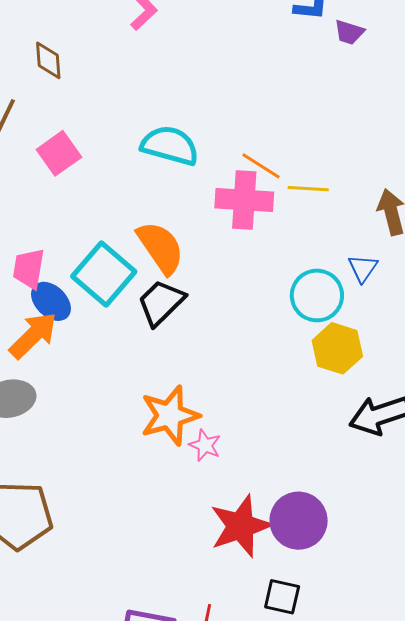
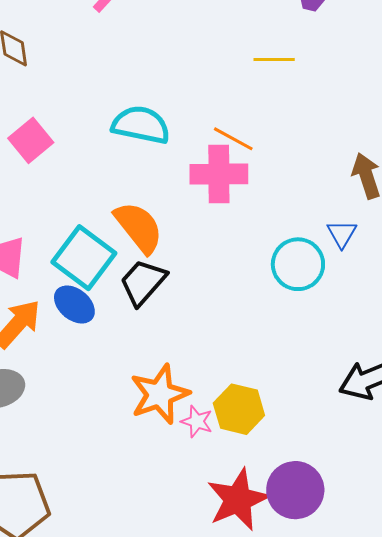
yellow line: (308, 189) -> (274, 59), moved
blue ellipse: (51, 301) -> (74, 305), moved
yellow hexagon: (337, 348) -> (239, 409), moved

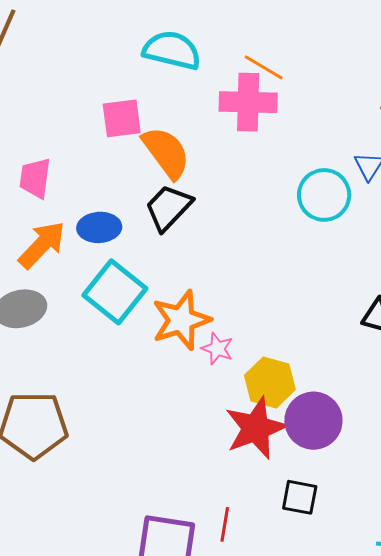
pink square: (31, 140) -> (122, 118), moved, turned 30
cyan square: (84, 258) -> (115, 292), moved
blue ellipse: (74, 305) -> (99, 227), turned -45
yellow hexagon: (239, 409) -> (270, 382), moved

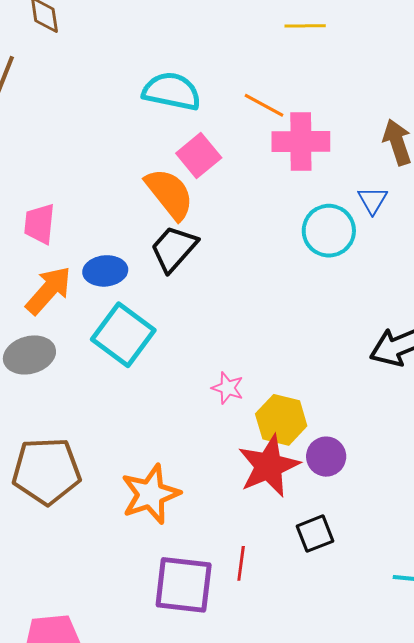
pink cross: (248, 102) -> (301, 142), moved
pink square: (122, 118) -> (199, 155), moved, turned -30
orange star: (181, 320) -> (150, 494), moved
purple circle: (313, 421) -> (326, 457), size x0.7
black square: (300, 497) -> (315, 534), turned -30

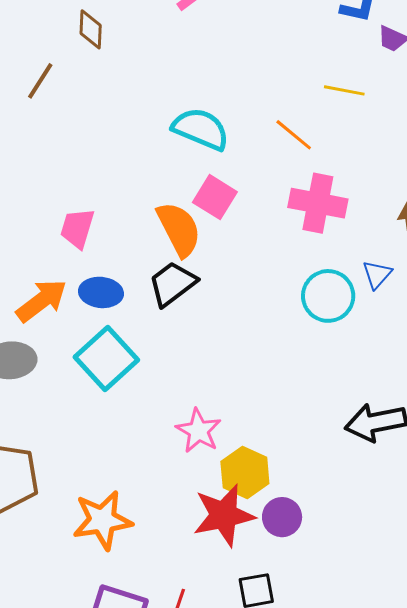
orange line: (264, 105) -> (294, 135), moved
pink square: (199, 155) -> (215, 197), turned -30
pink trapezoid: (39, 224) -> (77, 228), moved
pink star: (228, 388) -> (199, 431), size x1.4

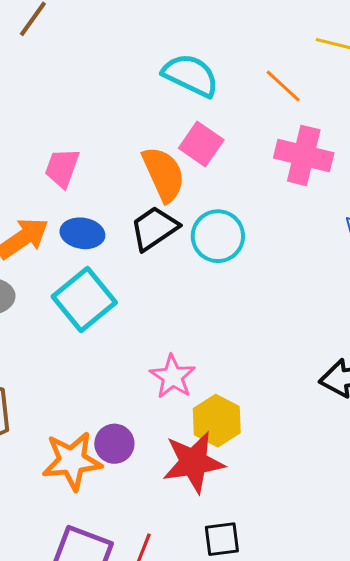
cyan circle: (328, 296) -> (218, 236), moved
purple circle: (282, 517) -> (114, 444), moved

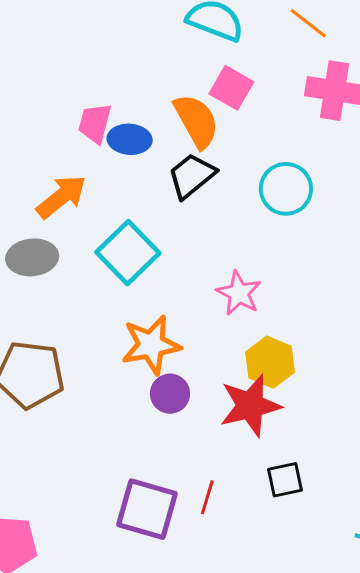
blue ellipse: (82, 233) -> (130, 139), moved
cyan circle: (218, 236) -> (286, 189), moved
pink star: (173, 377) -> (239, 293), moved
orange star: (72, 461) -> (151, 345), moved

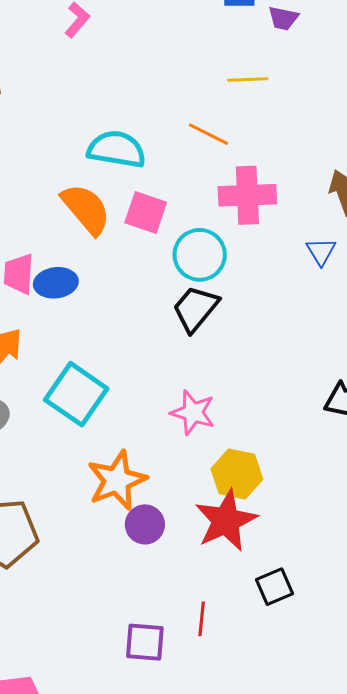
orange semicircle: (196, 121) -> (86, 209), moved
black trapezoid: (192, 176) -> (196, 309), moved
cyan circle: (286, 189) -> (200, 255), moved
purple square: (147, 509) -> (145, 642), size x0.7

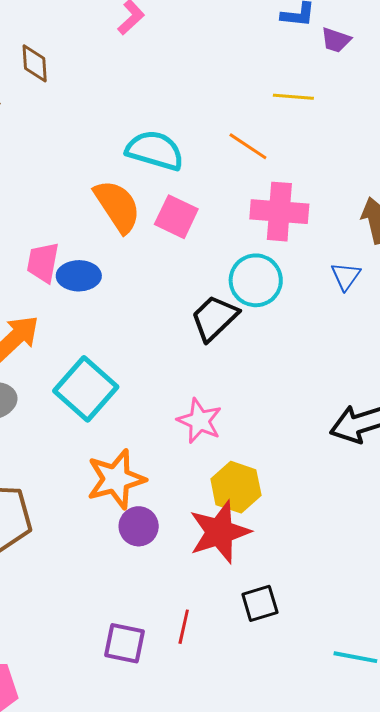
cyan circle: (200, 255) -> (256, 280), moved

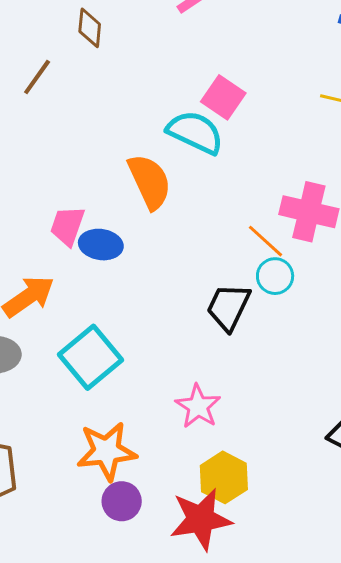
orange line: (248, 146) -> (266, 241), moved
pink square: (176, 217) -> (223, 97), moved
cyan circle: (256, 280) -> (275, 276), size x0.7
black trapezoid: (214, 318) -> (228, 307), turned -30

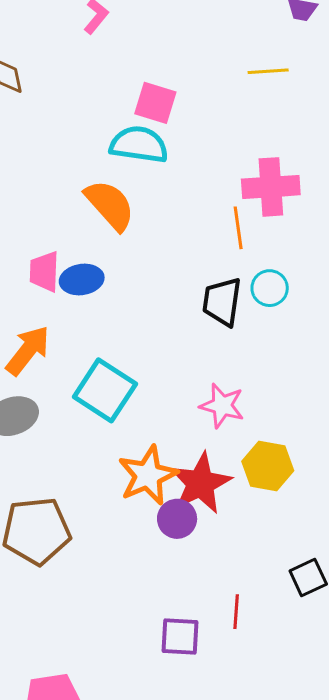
orange line: (266, 241) -> (238, 228), turned 57
cyan circle: (275, 276) -> (270, 288), moved
red star: (201, 519) -> (200, 483), moved

